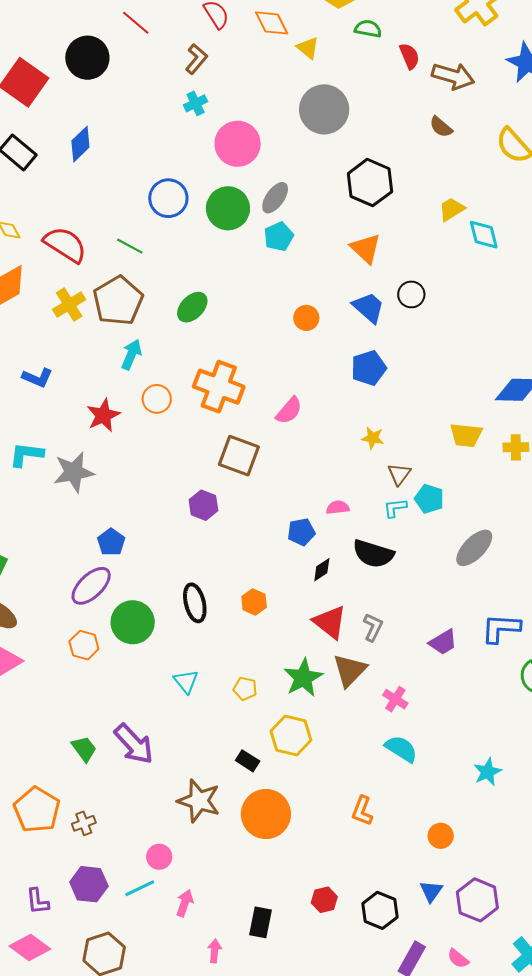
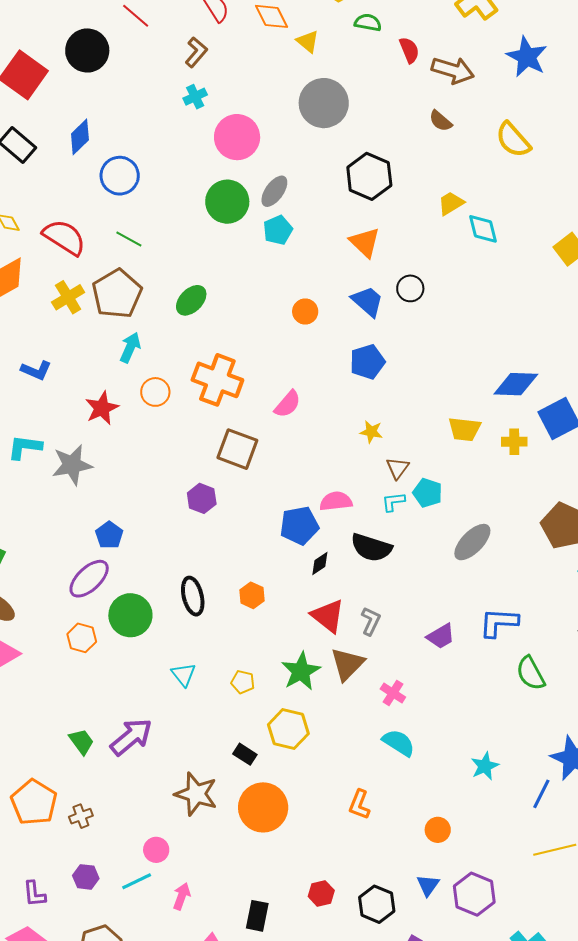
blue circle: (168, 198) -> (120, 176), moved
pink semicircle: (338, 508) -> (336, 501), size x1.4
blue pentagon: (301, 532) -> (299, 526), size x1.4
purple arrow: (134, 744) -> (131, 737), turned -87
purple hexagon: (89, 884) -> (86, 877), size x0.7

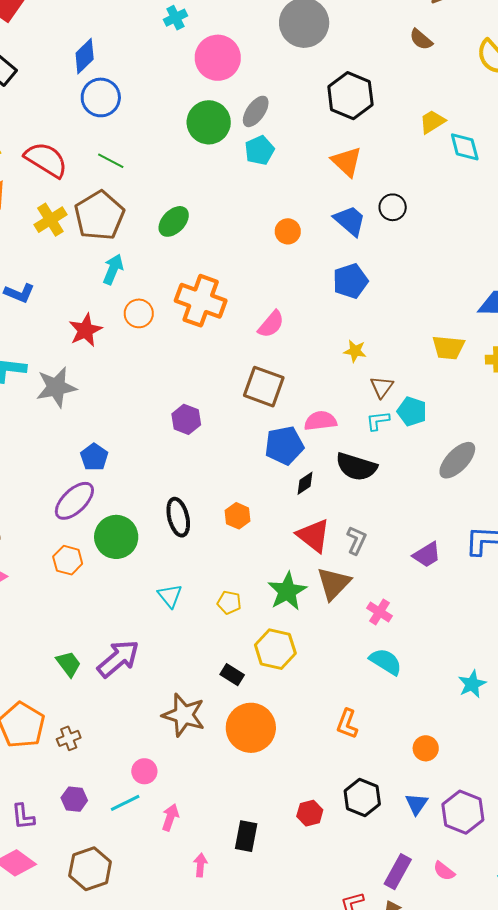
blue diamond: (80, 137) -> (85, 56), moved
brown square: (237, 449) -> (264, 387), moved
black hexagon: (377, 904) -> (362, 798), moved

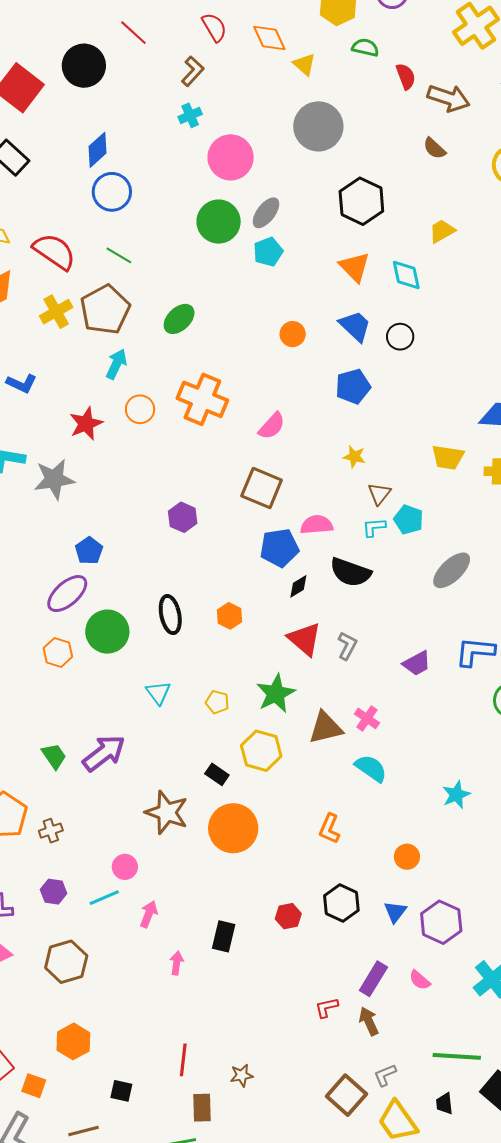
cyan diamond: (465, 147) -> (406, 275), moved
black circle: (393, 207) -> (400, 337), moved
brown triangle: (334, 583) -> (326, 728), moved, turned 30

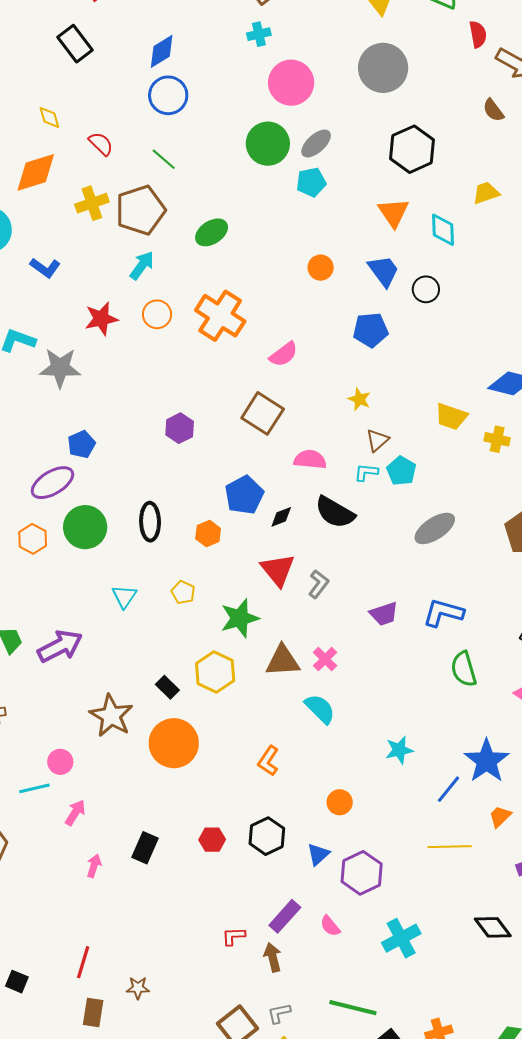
red semicircle: (54, 252) -> (101, 144), size x0.6
blue pentagon: (279, 548) -> (244, 495), moved, turned -30
yellow pentagon: (217, 702) -> (183, 592), moved

